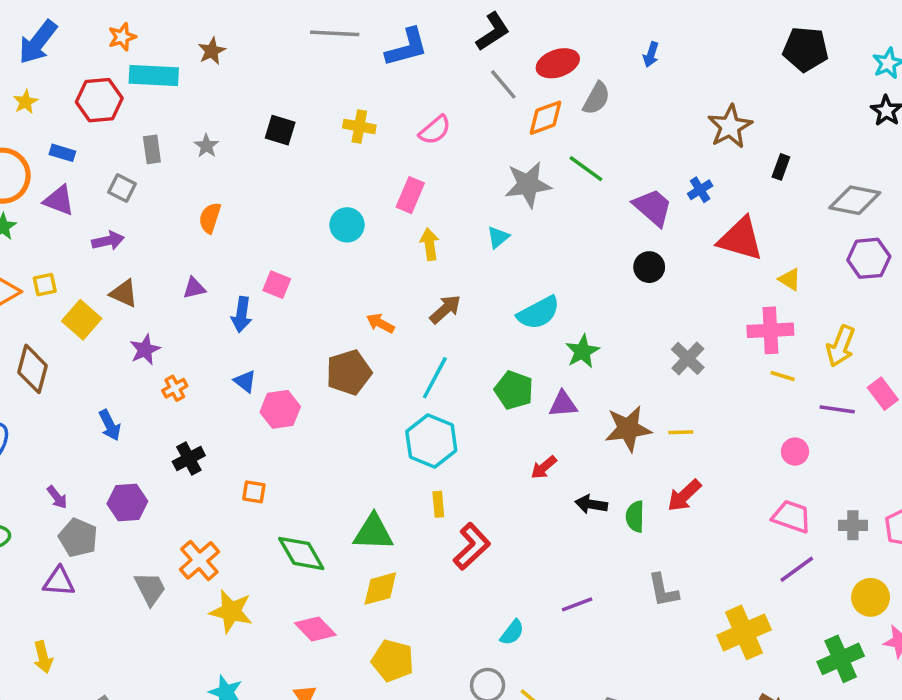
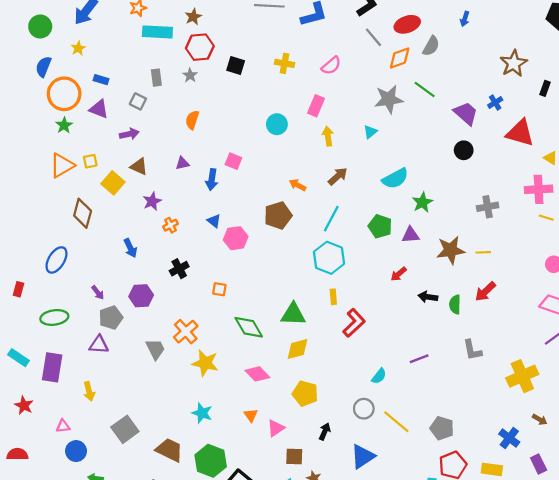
red hexagon: (99, 100) -> (200, 47), moved
gray cross: (688, 358) -> (488, 207), turned 36
gray pentagon: (78, 538) -> (111, 317), turned 30

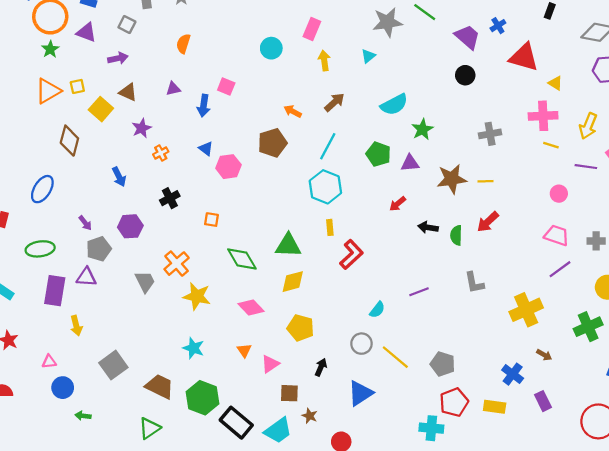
purple rectangle: (52, 367) -> (55, 291), moved

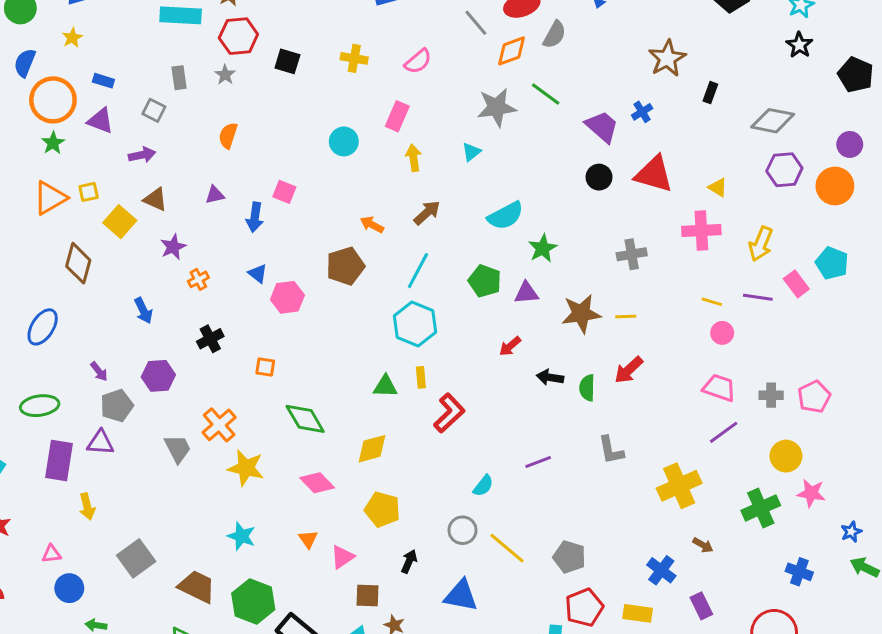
red triangle: (524, 57) -> (654, 174), moved
yellow line: (551, 145) -> (712, 302), moved
green triangle: (288, 245) -> (385, 386), moved, size x0.7
blue triangle: (360, 393) -> (461, 596), turned 44

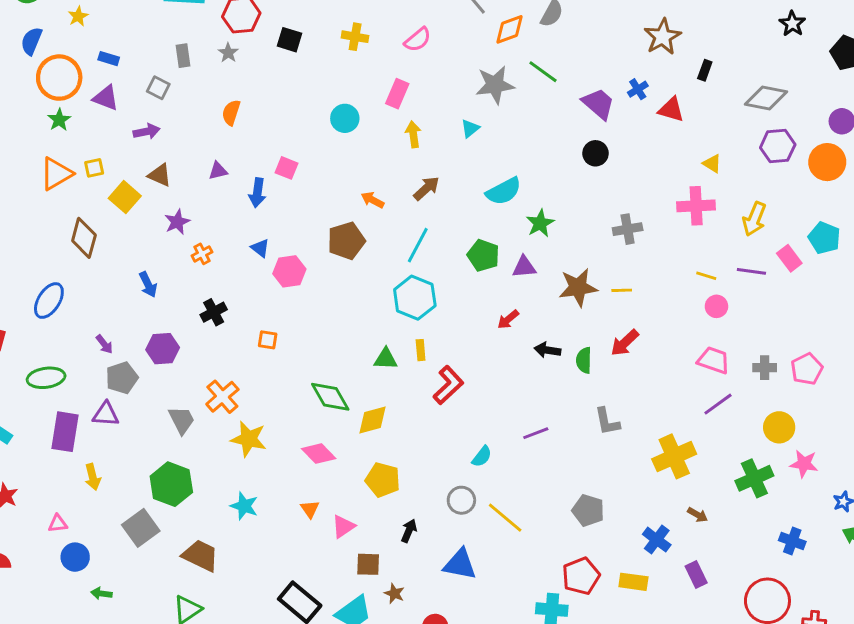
red triangle: (654, 174) -> (671, 110), moved, size x0.7
green diamond: (305, 419) -> (330, 397), moved
gray pentagon: (569, 557) -> (588, 510), moved
green hexagon: (253, 601) -> (171, 484), moved

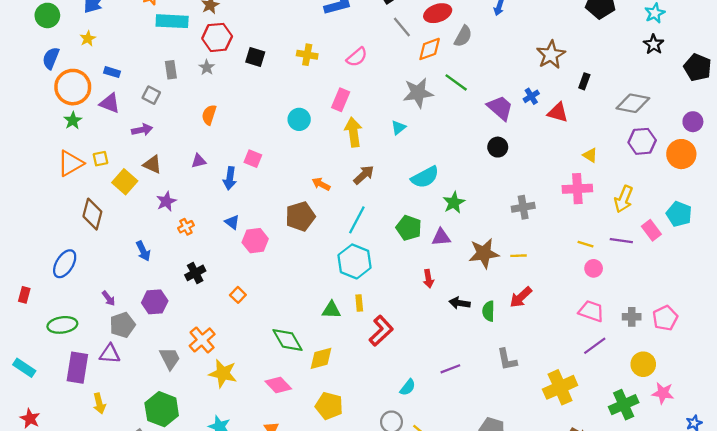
yellow arrow: (413, 134) -> (353, 132), size x1.4
red arrow: (508, 319) -> (428, 279), turned -60
orange square: (268, 340) -> (238, 295), turned 35

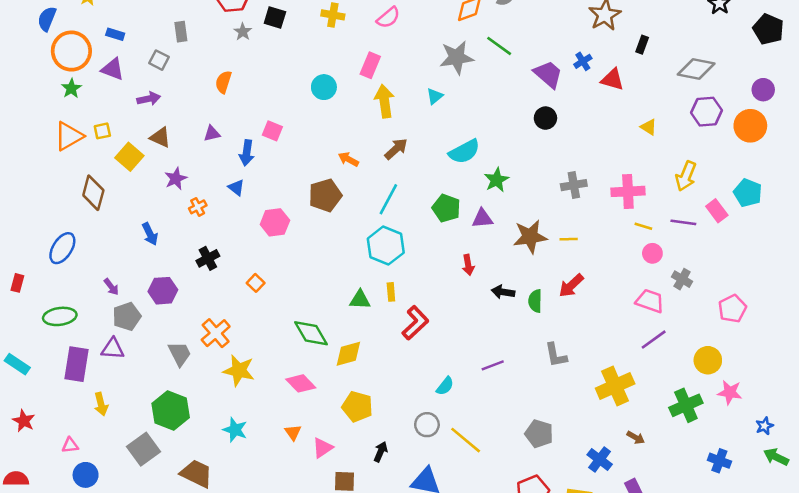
gray star: (207, 67) -> (243, 32), moved
pink cross: (577, 189) -> (628, 191), moved
blue triangle: (232, 222) -> (236, 188), moved
gray cross: (632, 317) -> (682, 279), moved, turned 30

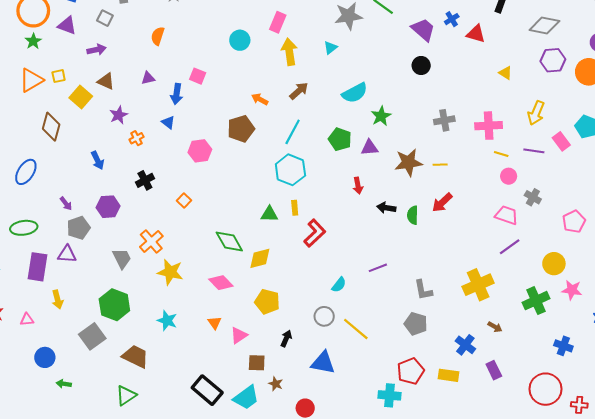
gray L-shape: (556, 355) -> (423, 290), moved
pink triangle: (70, 445) -> (27, 320), moved

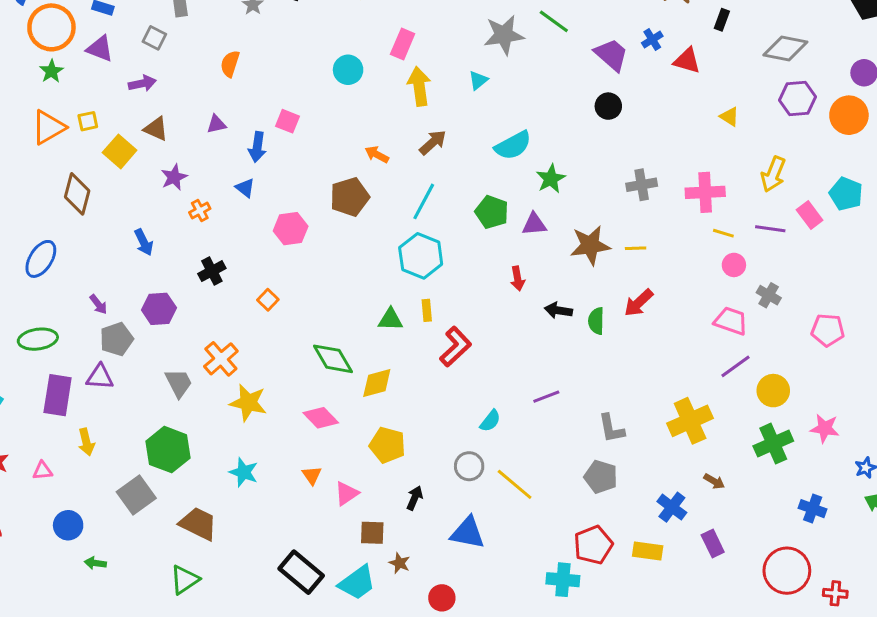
pink pentagon: (574, 221) -> (828, 330), turned 30
yellow circle: (554, 264) -> (773, 391), moved

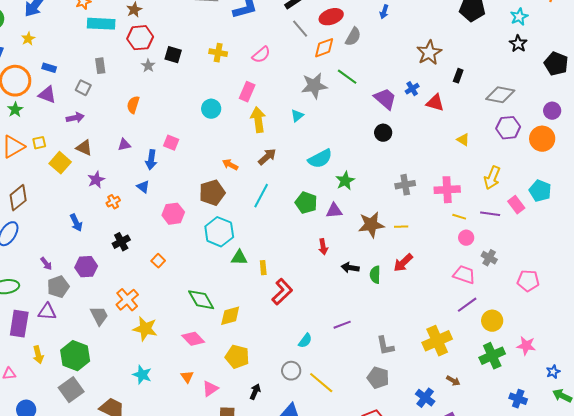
brown diamond: (77, 194) -> (18, 198), moved, turned 36
cyan hexagon: (421, 256) -> (219, 232), moved
green triangle: (390, 319) -> (239, 258), moved
green hexagon: (168, 450) -> (75, 356), moved

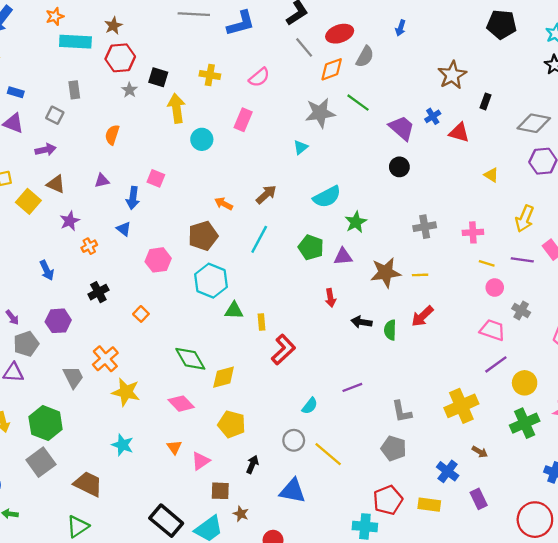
yellow arrow: (258, 120) -> (177, 108), moved
pink cross: (447, 190) -> (473, 232), size x0.7

